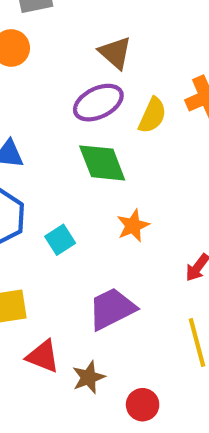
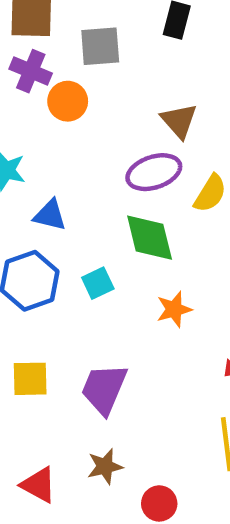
cyan square: (60, 240) -> (98, 283), moved
purple trapezoid: (112, 309) -> (104, 389), moved, turned -48
red triangle: (43, 356) -> (39, 485), moved

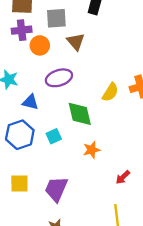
purple cross: (31, 71) -> (22, 30), turned -30
brown triangle: (179, 121) -> (76, 42), moved
purple ellipse: (154, 172) -> (59, 78), moved

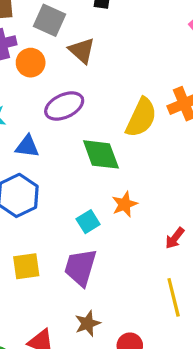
gray square: (56, 18) -> (50, 20), turned 35
yellow semicircle: (110, 92) -> (141, 117), size x1.4
cyan square: (54, 136) -> (88, 222), moved

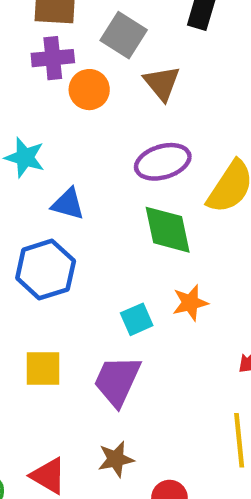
purple ellipse: (64, 106) -> (163, 162), moved

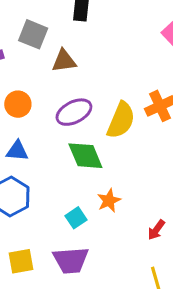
brown triangle: (162, 83) -> (64, 61), turned -48
orange circle: (89, 90) -> (18, 104), moved
purple trapezoid: (117, 381) -> (71, 260), turned -108

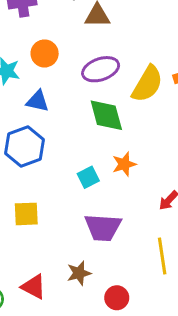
purple trapezoid: (71, 260) -> (103, 227), moved

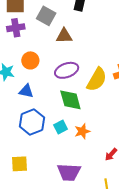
blue hexagon: (25, 147) -> (32, 122), moved
cyan square: (88, 177) -> (61, 127), moved

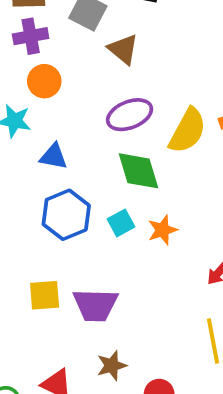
brown triangle: (64, 36) -> (123, 49), turned 42
orange circle: (30, 60) -> (44, 81), moved
purple trapezoid: (69, 172) -> (95, 305), moved

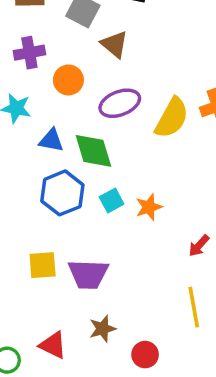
purple cross: (31, 36) -> (29, 53), moved
orange circle: (44, 81) -> (68, 80), moved
green diamond: (138, 171) -> (93, 151), moved

